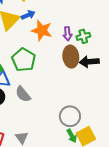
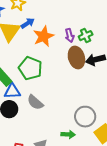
orange star: (42, 30) -> (44, 36), turned -30
green arrow: (72, 136) -> (68, 134), moved, turned -48

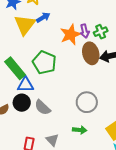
orange star: (44, 36) -> (70, 34), moved
gray semicircle: (35, 102) -> (43, 107), moved
gray circle: (85, 117) -> (87, 102), moved

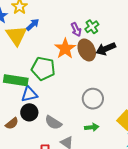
orange star: (70, 34) -> (65, 49), moved
green rectangle: (15, 68) -> (16, 80), turned -30
gray semicircle: (43, 107) -> (53, 123), moved

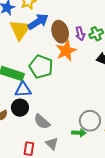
blue arrow: (33, 25) -> (38, 22), size x1.5
brown ellipse: (87, 50) -> (60, 32), moved
gray circle: (93, 99) -> (90, 121), moved

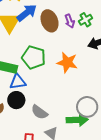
orange star: (66, 51) -> (67, 62), moved, turned -30
green arrow: (79, 133) -> (77, 120), size x1.5

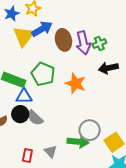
purple arrow: (70, 21) -> (83, 43), size x1.6
gray semicircle: (39, 112) -> (35, 118), moved

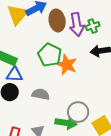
green pentagon: (43, 74) -> (50, 55), moved
gray semicircle: (35, 118) -> (41, 94), moved, turned 144

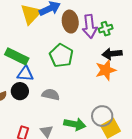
orange star: (67, 65) -> (106, 70), moved, turned 30
gray circle: (78, 112) -> (102, 116), moved

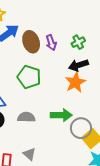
purple arrow: (90, 26) -> (51, 43), size x0.7
green cross: (106, 29) -> (78, 42), moved
green arrow: (75, 124) -> (61, 115), moved

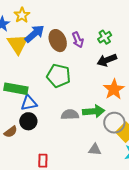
orange star: (75, 82) -> (114, 89), moved
gray semicircle: (26, 117) -> (70, 115), moved
gray triangle: (29, 154) -> (95, 150), moved, turned -32

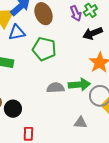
purple arrow: (78, 40) -> (76, 13), moved
blue triangle: (29, 103) -> (17, 32), moved
black circle: (28, 121) -> (13, 109), moved

